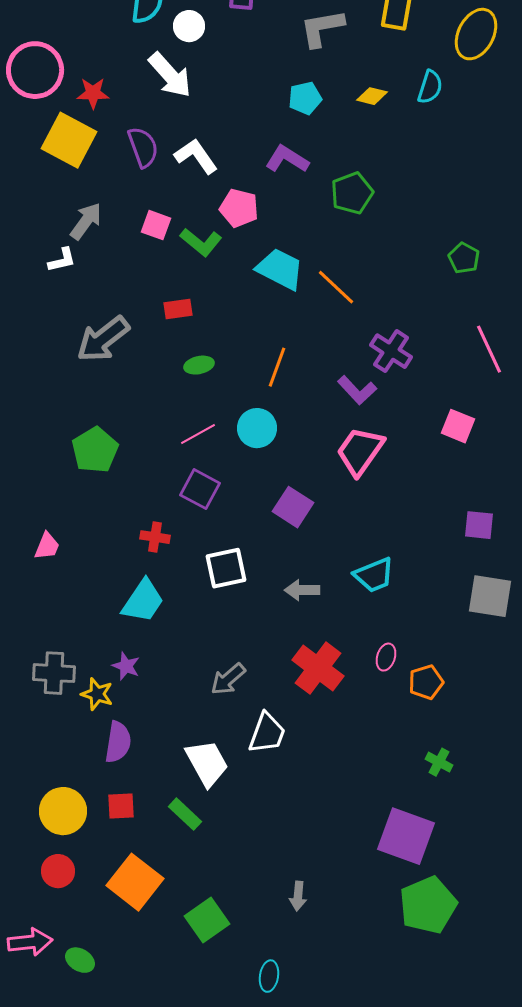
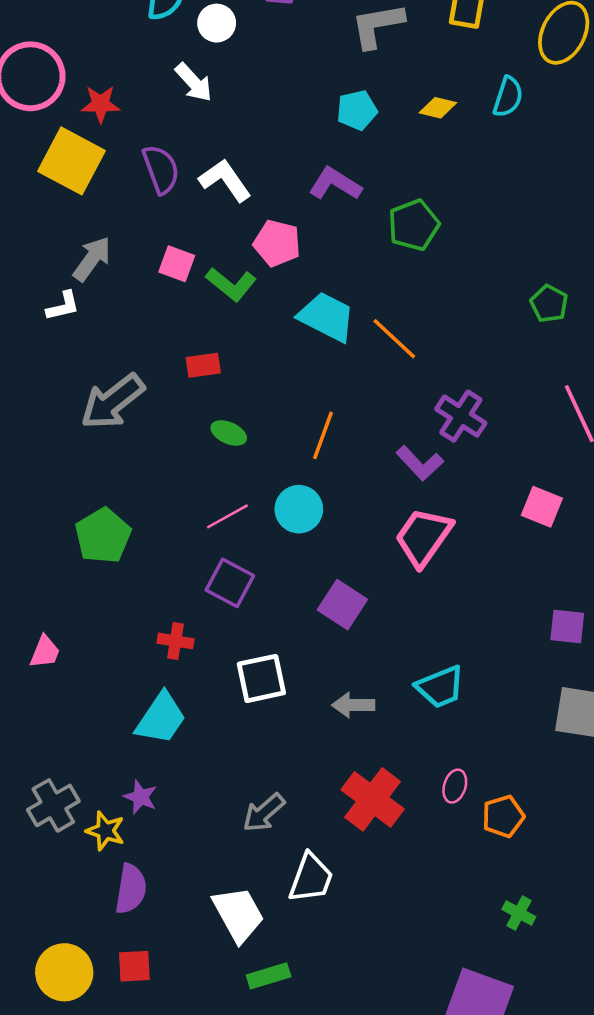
white arrow: (170, 75) -> (194, 82), size x0.7
green ellipse: (199, 365) -> (229, 433), turned 36
gray cross: (54, 673) -> (53, 805), turned -33
green rectangle: (185, 814) -> (269, 976), moved, turned -60

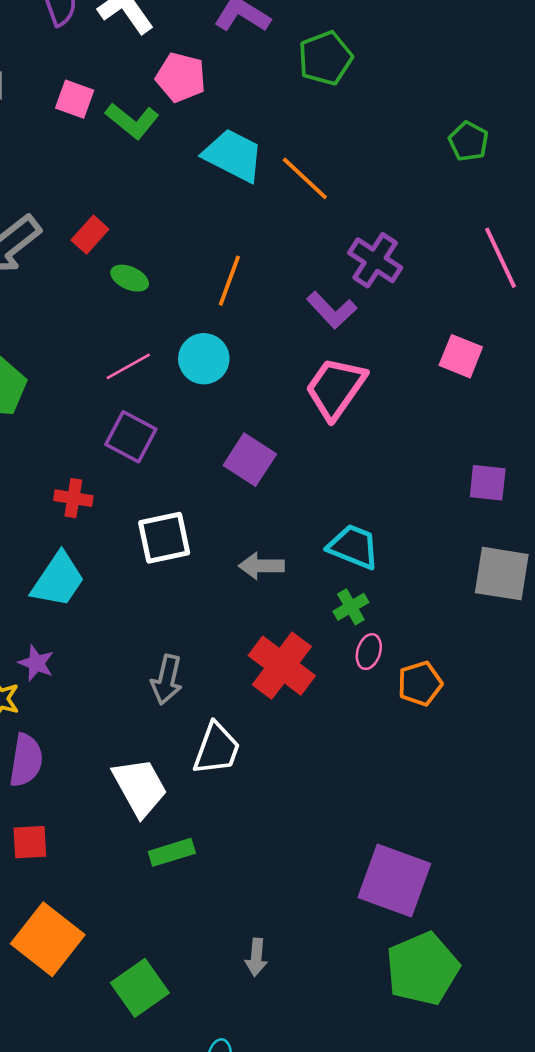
red rectangle: (203, 365) -> (90, 235), moved, turned -40
cyan trapezoid: (440, 687) -> (353, 547), turned -136
gray arrow: (264, 813) -> (167, 680), turned -36
green cross: (519, 913) -> (351, 607), moved, turned 32

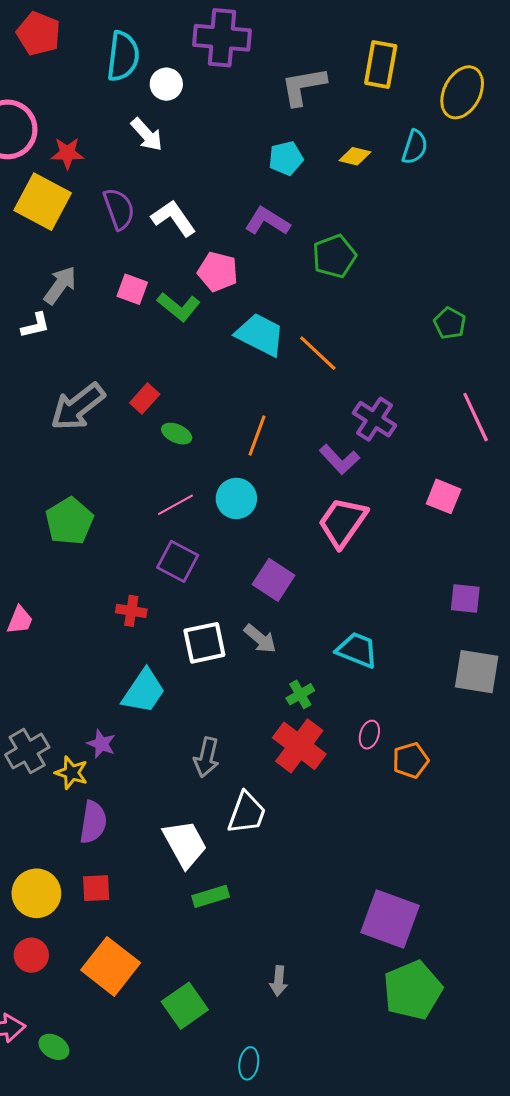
gray arrow: (261, 566) -> (260, 639), moved, turned -140
cyan trapezoid: (58, 580) -> (144, 691), moved
green cross: (351, 607) -> (300, 694), moved

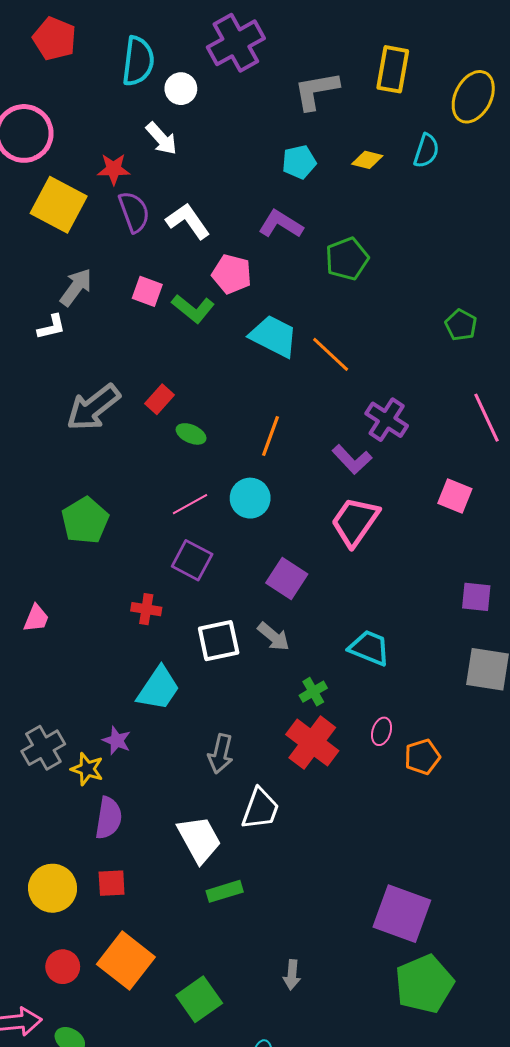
purple cross: (222, 38) -> (236, 43), turned -34
red star: (67, 153) -> (114, 169), moved
red circle: (31, 955) -> (63, 967), moved

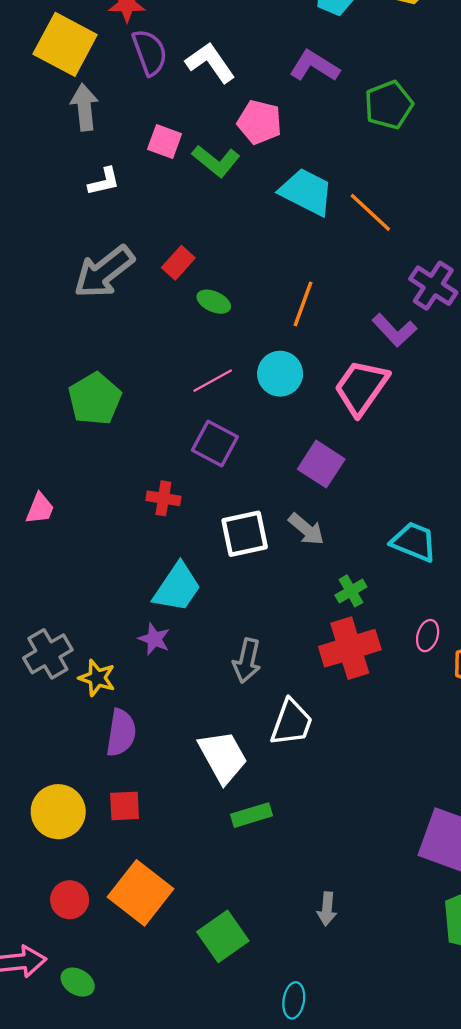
gray arrow: (76, 287) -> (84, 107), moved, turned -42
white L-shape: (51, 327) -> (104, 182), moved
pink trapezoid: (355, 522) -> (361, 387), moved
purple star: (117, 741) -> (154, 639), moved
red cross: (312, 743) -> (350, 648), turned 36

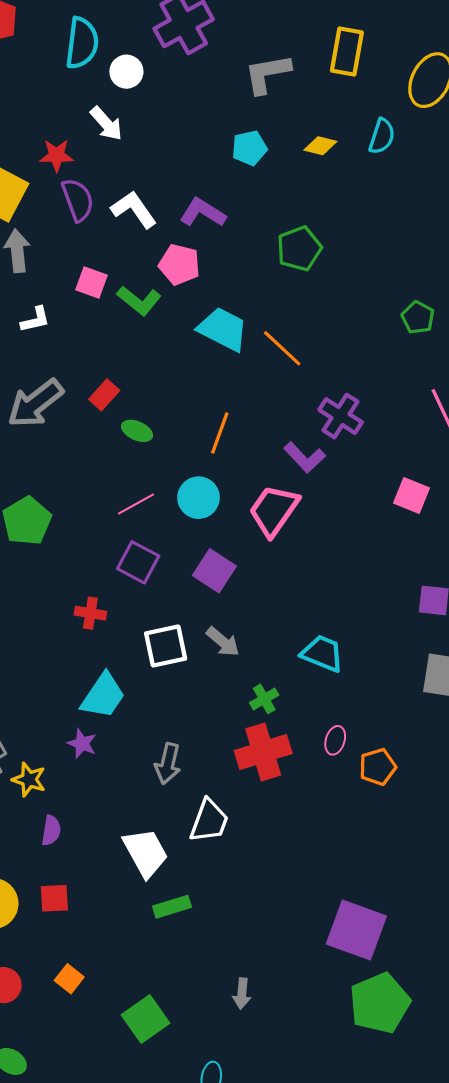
purple L-shape: (314, 66) -> (203, 213), moved
purple square: (321, 464) -> (214, 571), moved
purple semicircle: (121, 733) -> (51, 830), size x0.7
orange square: (141, 893) -> (69, 979), size x0.5

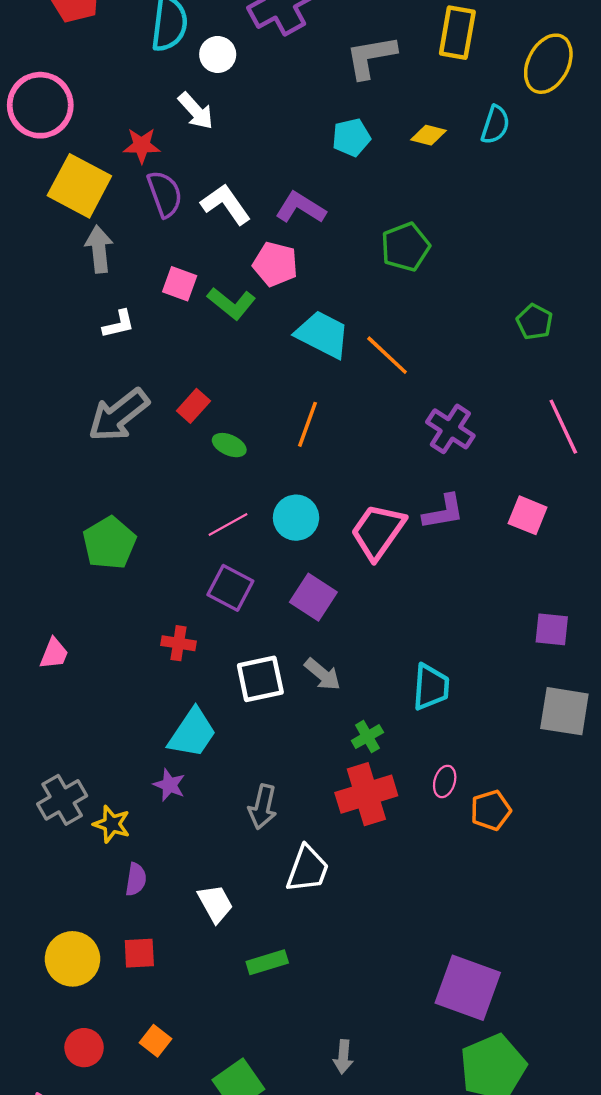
orange line: (220, 433) -> (308, 424), moved
purple L-shape: (304, 457) -> (443, 512), moved, turned -57
cyan trapezoid: (322, 653) -> (431, 687), turned 72
white trapezoid: (146, 853) -> (215, 904), moved, size x0.7

